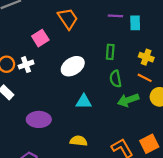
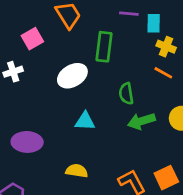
green rectangle: (110, 52) -> (104, 47), moved, size x1.5
yellow cross: (146, 57) -> (166, 47), moved
orange line: (145, 78) -> (163, 73), moved

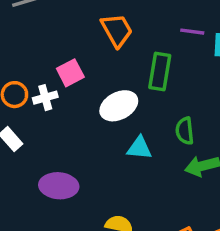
pink square: (32, 39) -> (70, 73), moved
cyan triangle: (85, 121) -> (139, 148), moved

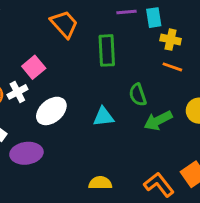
white ellipse: (119, 106) -> (51, 111), moved
purple ellipse: (59, 186) -> (26, 153), moved

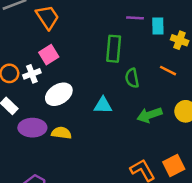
orange trapezoid: (64, 24) -> (47, 17), moved
yellow cross: (171, 40) -> (180, 40), moved
green semicircle: (138, 95) -> (132, 78), moved
yellow semicircle: (100, 183) -> (61, 133), moved

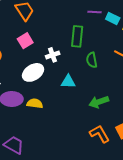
cyan rectangle: (158, 26) -> (113, 19), turned -64
white cross: (32, 74) -> (53, 55), moved
green arrow: (149, 115) -> (99, 102), moved

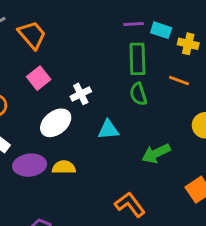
green rectangle: (77, 36) -> (137, 59), moved
orange L-shape: (100, 134) -> (130, 204), moved

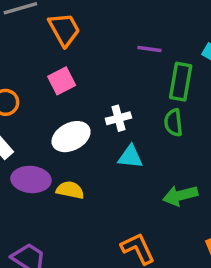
purple line: (134, 24) -> (149, 49), moved
white cross: (81, 94) -> (118, 118), moved

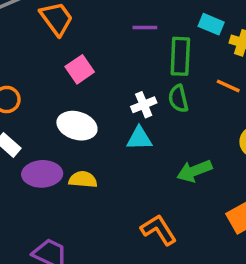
pink square: (62, 81) -> (80, 69), moved
white cross: (118, 118) -> (144, 105), moved
white ellipse: (71, 137) -> (77, 126), turned 51

